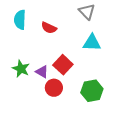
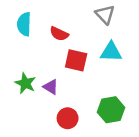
red square: (63, 65) -> (76, 60), moved, turned -30
red circle: (54, 88) -> (68, 118), moved

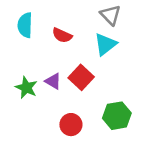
cyan triangle: (111, 52) -> (105, 44), moved, turned -40
red square: (76, 60) -> (81, 77), moved, turned 30
purple triangle: (51, 87) -> (53, 81), moved

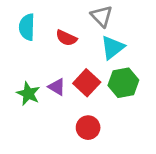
gray triangle: (110, 15) -> (102, 16), moved
green hexagon: (117, 116) -> (123, 83), moved
red circle: (71, 125) -> (88, 128), moved

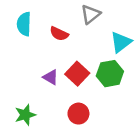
gray triangle: (102, 16) -> (91, 14), turned 35
cyan triangle: (113, 47) -> (121, 42), moved
green star: (28, 94) -> (25, 115), moved, turned 30

